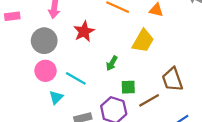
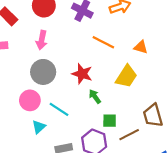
red star: (84, 31) -> (82, 74), moved, turned -30
gray circle: (44, 41) -> (43, 72), moved
green arrow: (112, 63) -> (95, 97), turned 112

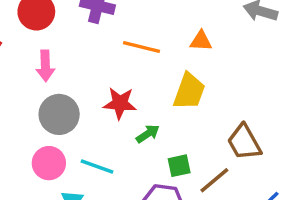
green arrow: (95, 97) -> (148, 134), turned 104

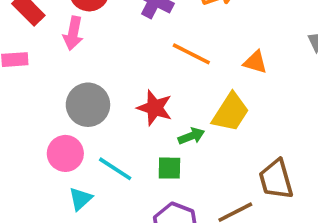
pink arrow: (45, 66) -> (73, 33), moved
green arrow: (148, 134) -> (191, 136), moved
green square: (179, 166) -> (169, 168), moved

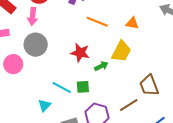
gray circle: (88, 105) -> (36, 45), moved
pink circle: (65, 153) -> (13, 64), moved
green square: (169, 168) -> (83, 87), moved

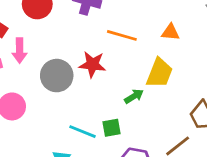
pink arrow: (33, 16) -> (20, 51), moved
gray circle: (36, 45) -> (57, 76), moved
red star: (80, 53) -> (92, 64), moved

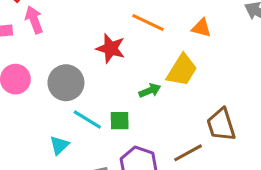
pink arrow: (20, 51) -> (34, 20), turned 150
gray circle: (57, 76) -> (66, 83), moved

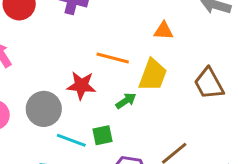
orange line: (148, 22) -> (113, 58), moved
red star: (111, 48) -> (81, 86), moved
brown trapezoid: (221, 125) -> (209, 83), moved

